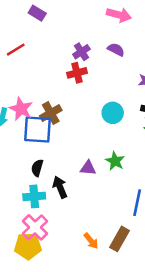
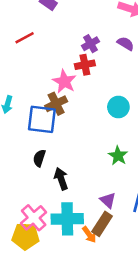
pink star: (21, 109) -> (64, 82), moved
purple triangle: (88, 168) -> (108, 200), moved, turned 35
cyan cross: (34, 196) -> (67, 219), moved, size x1.4
brown rectangle: (119, 239) -> (102, 224), moved

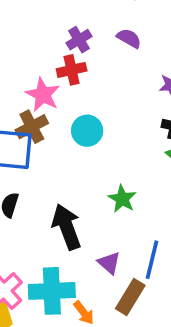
cyan circle: (118, 107) -> (87, 131), moved
black arrow: (61, 179) -> (67, 227), moved, size x1.4
brown rectangle: (102, 224) -> (130, 297), moved

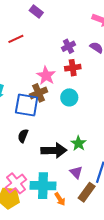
red cross: (72, 70) -> (73, 68), moved
green star: (122, 199) -> (79, 143), moved
black arrow: (67, 227) -> (54, 150), turned 105

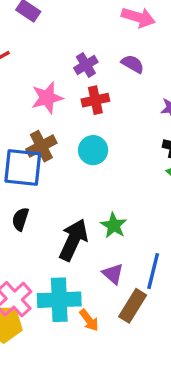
pink star: (46, 76) -> (47, 98), moved, turned 30
black arrow: (54, 150) -> (73, 240), turned -60

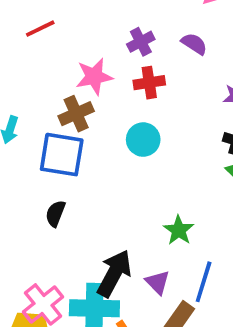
brown cross: (41, 146) -> (76, 114), moved
green star: (114, 225) -> (179, 230), moved
black arrow: (73, 240) -> (114, 273), moved

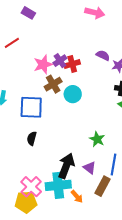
purple cross: (141, 42) -> (60, 61), moved
purple semicircle: (194, 44) -> (103, 55), moved
brown cross: (76, 114) -> (53, 84), moved

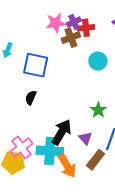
brown cross: (53, 84) -> (71, 38), moved
cyan circle: (73, 94) -> (98, 61), moved
orange arrow: (77, 196) -> (67, 166), size x1.6

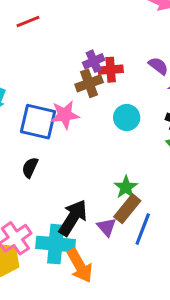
pink star: (56, 23) -> (65, 115), moved
brown rectangle: (95, 160) -> (127, 209), moved

